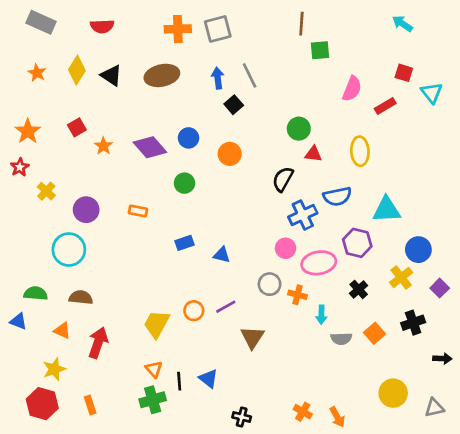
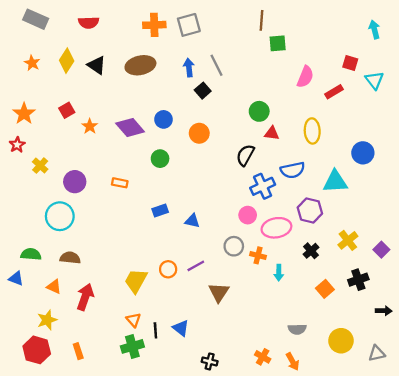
cyan arrow: (402, 24) -> (374, 30), moved, turned 42
blue circle: (418, 250) -> (363, 153), moved
gray semicircle: (341, 339) -> (297, 329), moved

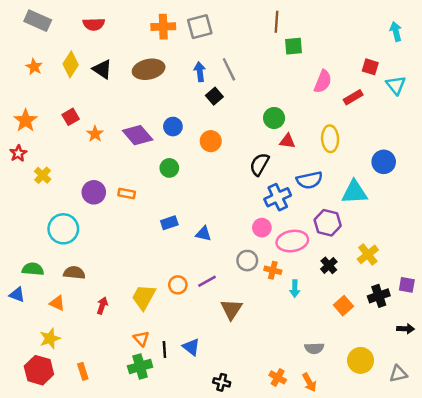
purple circle: (75, 182) -> (94, 192), moved
purple square: (381, 250) -> (407, 285), moved, turned -35
red arrow: (85, 297) -> (102, 306), moved, size x0.6

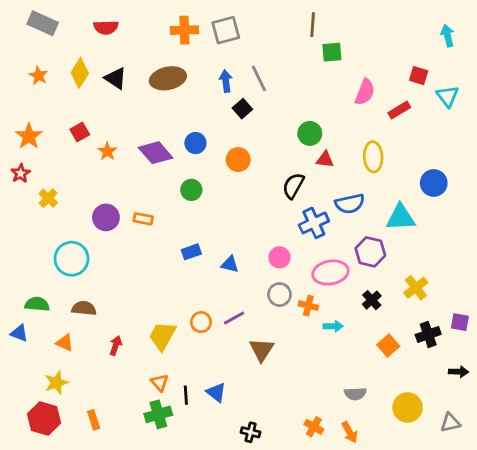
pink circle: (262, 228) -> (279, 257), moved
cyan arrow: (295, 289) -> (333, 326), turned -91

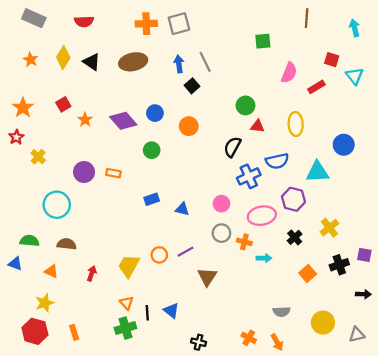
brown line: (313, 25) -> (307, 18), moved

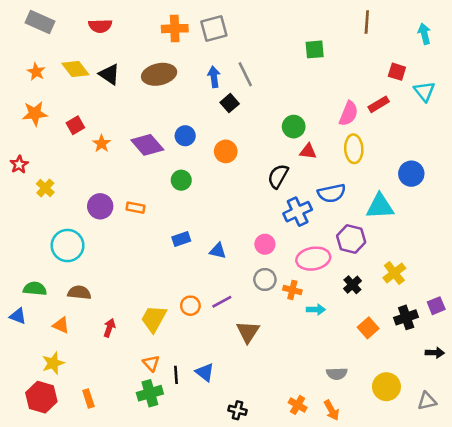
yellow diamond: (63, 57) -> (75, 69), turned -70
pink semicircle: (289, 73) -> (349, 114), moved
orange star: (23, 108) -> (35, 114), moved, turned 30
purple square: (364, 255) -> (436, 306), turned -32

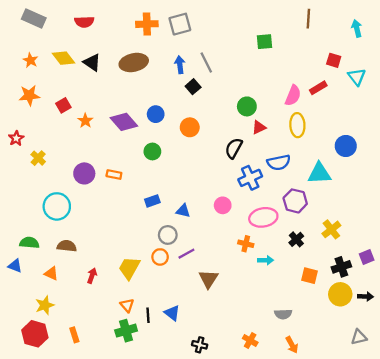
red triangle: (308, 151) -> (259, 127), turned -32
gray circle: (265, 280) -> (168, 235), moved
orange square: (368, 328) -> (309, 276), turned -35
yellow circle: (386, 387) -> (340, 294), moved
orange arrow: (332, 410) -> (292, 345), moved

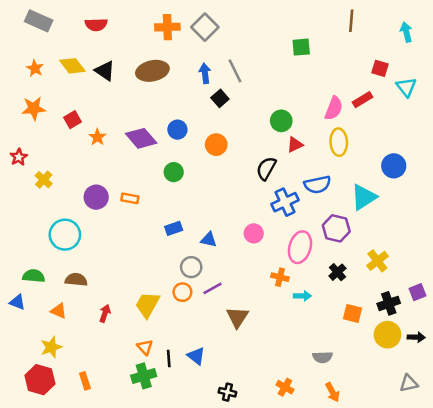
gray square: (180, 24) -> (205, 27), turned -30
cyan triangle: (319, 173) -> (364, 197), turned -30
pink ellipse: (263, 217) -> (300, 247), turned -64

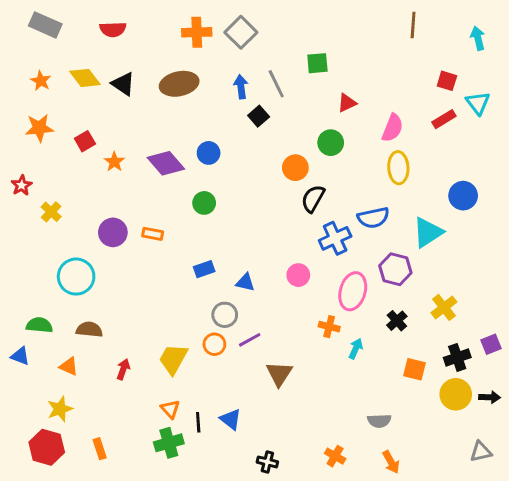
green square: (301, 47) -> (317, 63), moved
red rectangle: (362, 100) -> (444, 119), moved
orange circle: (216, 145) -> (295, 168), moved
red triangle: (295, 145) -> (347, 103), moved
cyan arrow: (302, 296) -> (356, 349), turned -66

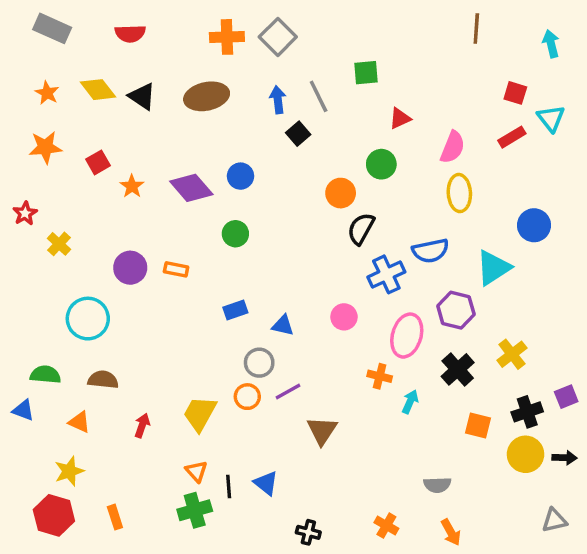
black cross: (397, 321) -> (458, 369), size x1.4

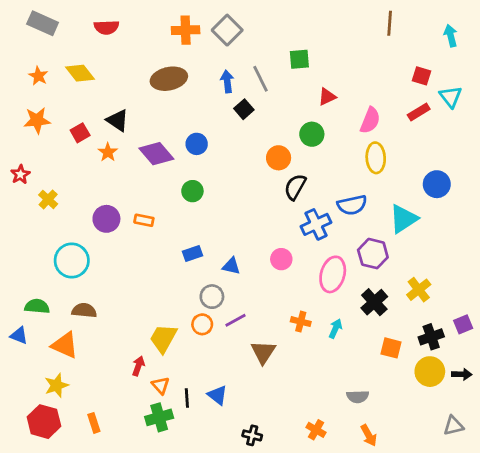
black triangle: (142, 96) -> (118, 120), moved
orange cross: (380, 376) -> (301, 322), moved
orange triangle: (79, 422) -> (65, 345), size x1.5
red arrow: (142, 425) -> (138, 366), moved

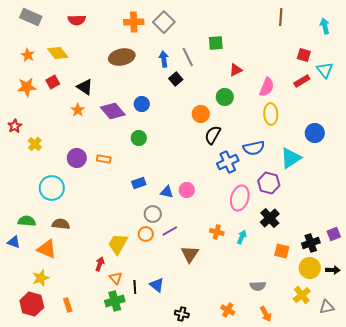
red square: (80, 133) -> (53, 82), moved
pink circle: (281, 259) -> (187, 190), moved
yellow cross: (419, 290) -> (302, 295), moved

